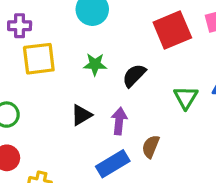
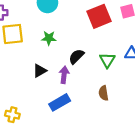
black semicircle: (134, 75) -> (76, 56), moved
brown semicircle: (151, 147) -> (103, 93), moved, turned -32

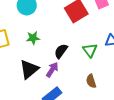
black triangle: (40, 71) -> (29, 69), size x1.5
purple arrow: (64, 75) -> (52, 70), turned 35

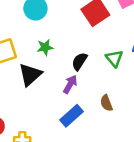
black triangle: (29, 69) -> (30, 75), moved
brown semicircle: (91, 81) -> (106, 103), moved

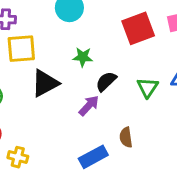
green star: (45, 47) -> (83, 57), moved
blue rectangle: (72, 116) -> (93, 157), moved

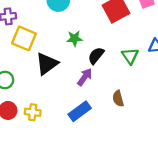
yellow square: (21, 49) -> (24, 38), turned 35
yellow cross: (18, 157) -> (33, 112), moved
blue rectangle: (93, 157) -> (80, 111), moved

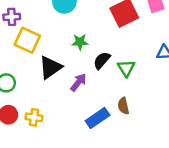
green triangle: (130, 56) -> (126, 68), moved
purple arrow: (85, 77) -> (78, 82), moved
blue rectangle: (80, 111) -> (98, 118), moved

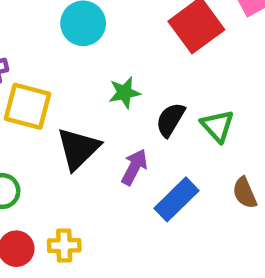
brown semicircle: (123, 106) -> (245, 193), moved
blue rectangle: (98, 118) -> (177, 199), moved

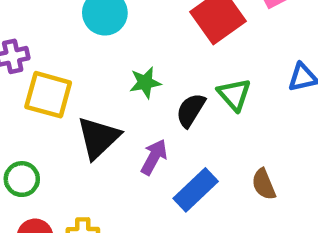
green triangle: (217, 126) -> (234, 94), moved

